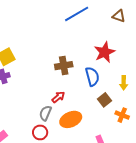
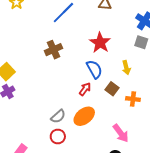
brown cross: (64, 66) -> (53, 50), moved
red arrow: (58, 97) -> (85, 89), moved
gray semicircle: (45, 113) -> (58, 116), turned -140

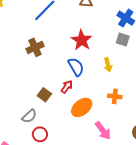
brown square: (112, 89) -> (44, 95), moved
gray semicircle: (58, 116) -> (29, 116), moved
orange ellipse: (84, 116) -> (82, 107), moved

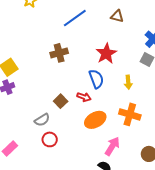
red arrow: (67, 87) -> (84, 97), turned 64
orange cross: (115, 96) -> (130, 114), size x1.5
pink arrow: (103, 131) -> (112, 146), turned -120

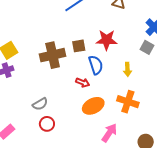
brown cross: (59, 53) -> (53, 55), moved, size x1.4
red star: (106, 53) -> (107, 40), turned 30
brown square: (61, 101) -> (79, 46), moved, turned 32

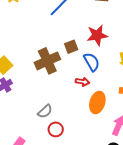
orange ellipse: (93, 106) -> (97, 102), turned -35

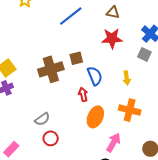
red star: (97, 35) -> (112, 38), moved
red arrow: (82, 82) -> (83, 94), turned -120

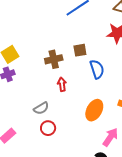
brown cross: (51, 69) -> (54, 59), size x0.7
red arrow: (83, 94) -> (62, 84), moved

